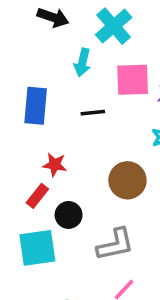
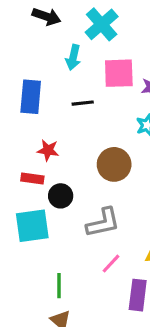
red rectangle: (37, 196) -> (32, 179), turned 60

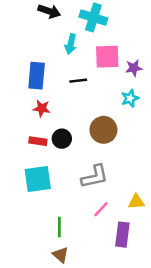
cyan cross: (102, 24) -> (93, 18), turned -32
red star: (48, 150) -> (42, 108), moved
black circle: (61, 196) -> (62, 139), moved

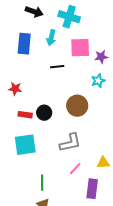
blue rectangle: (37, 76) -> (24, 44), moved
red star: (42, 108) -> (15, 89), moved

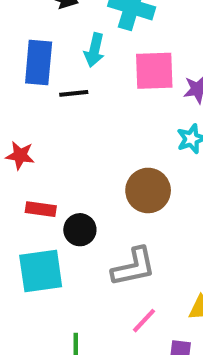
black line: (57, 67) -> (74, 93), moved
black circle: (44, 113) -> (80, 230), moved

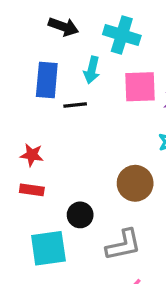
red rectangle: (41, 209) -> (32, 190), moved

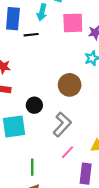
gray L-shape: (123, 245) -> (62, 124), turned -35

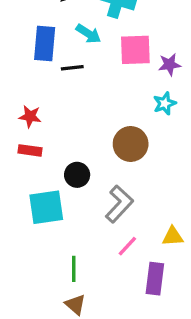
cyan arrow: (42, 12) -> (88, 34), turned -70

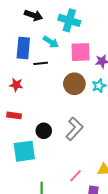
red star: (30, 116) -> (16, 85), moved
brown circle: (131, 144) -> (74, 84), moved
gray L-shape: (119, 204) -> (74, 129), moved

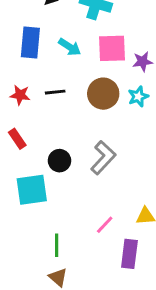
cyan arrow: (51, 42) -> (70, 47), moved
black line: (41, 63) -> (55, 92), moved
red rectangle: (14, 115) -> (17, 139), turned 48

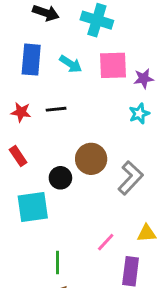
brown circle: (103, 94) -> (91, 159), moved
gray L-shape: (103, 158) -> (131, 178), moved

